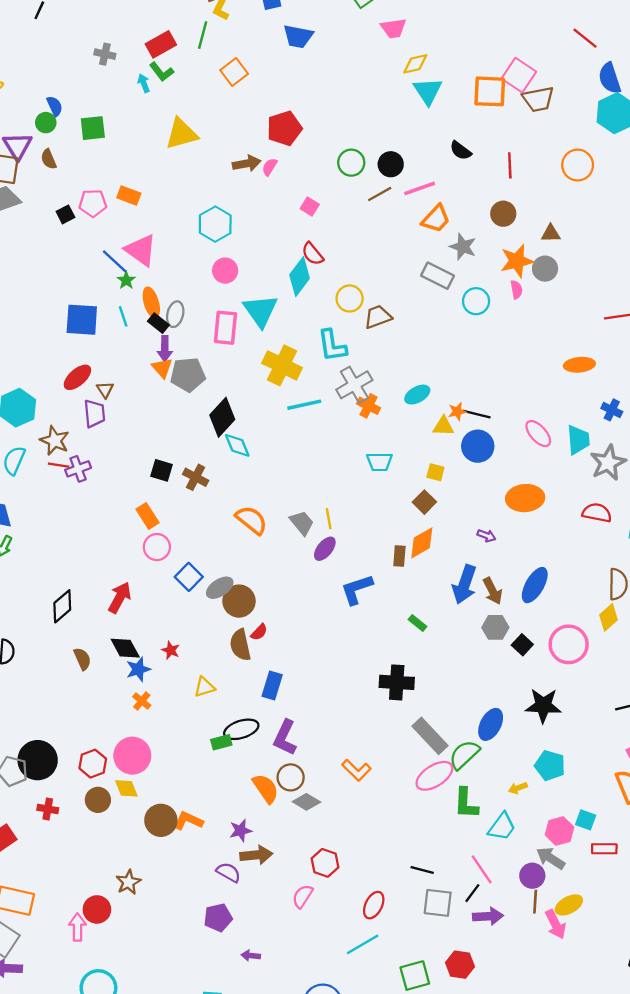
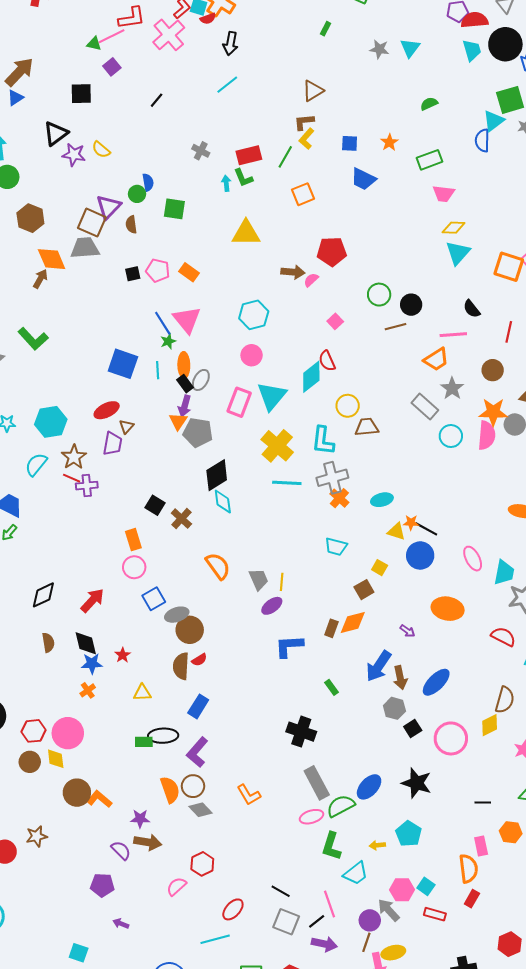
pink line: (420, 188) -> (453, 335), moved
pink semicircle: (516, 290) -> (487, 435), size x1.8
pink ellipse: (434, 776) -> (311, 817), size x0.7

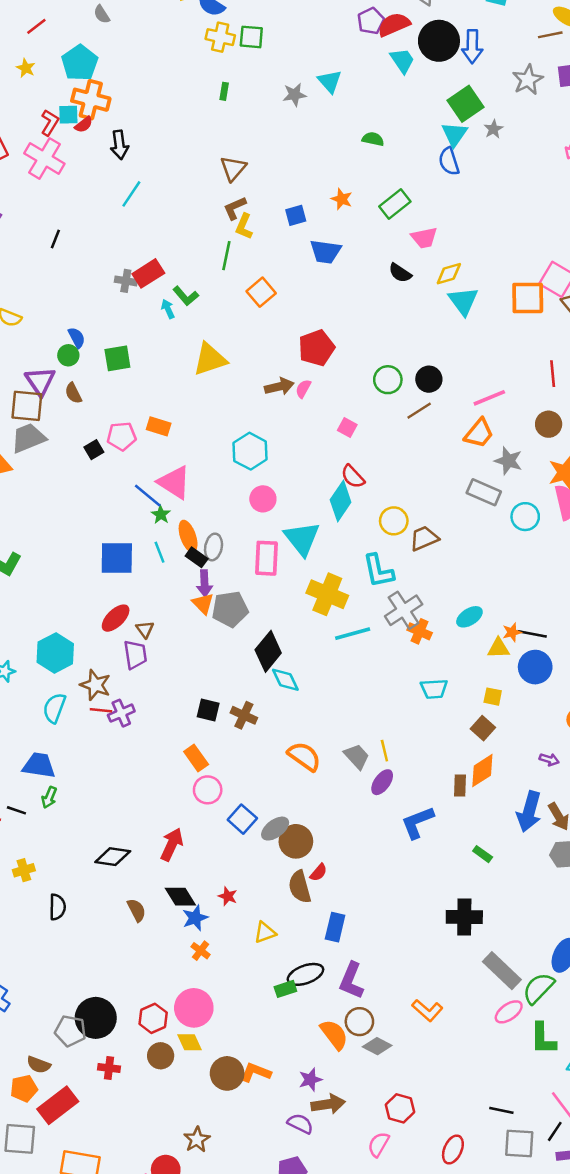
green semicircle: (429, 104) -> (373, 139), turned 54
red rectangle: (249, 155) -> (148, 273), moved
black semicircle: (472, 309) -> (400, 273), moved
black diamond: (43, 595) -> (113, 857), turned 52

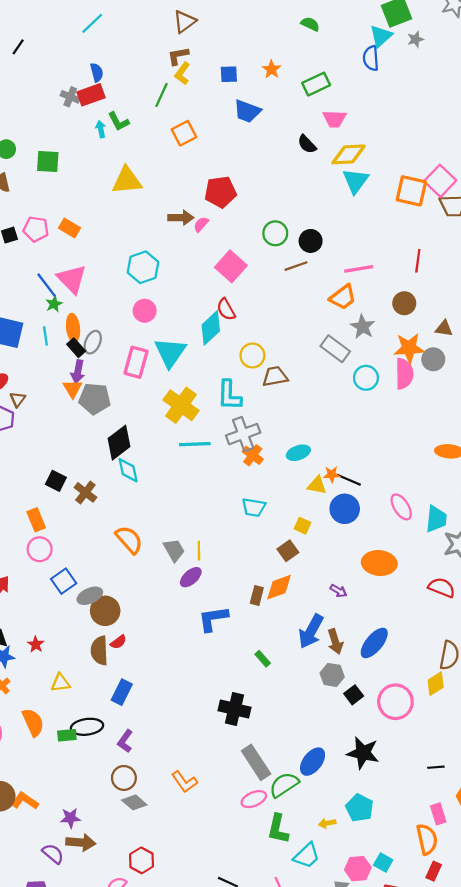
yellow diamond: (449, 274) -> (349, 154), size x1.4
blue semicircle: (77, 338) -> (97, 72), moved
pink square: (347, 428) -> (231, 266), size x1.8
purple L-shape: (351, 981) -> (125, 741), size x0.7
orange semicircle: (334, 1035) -> (33, 722), moved

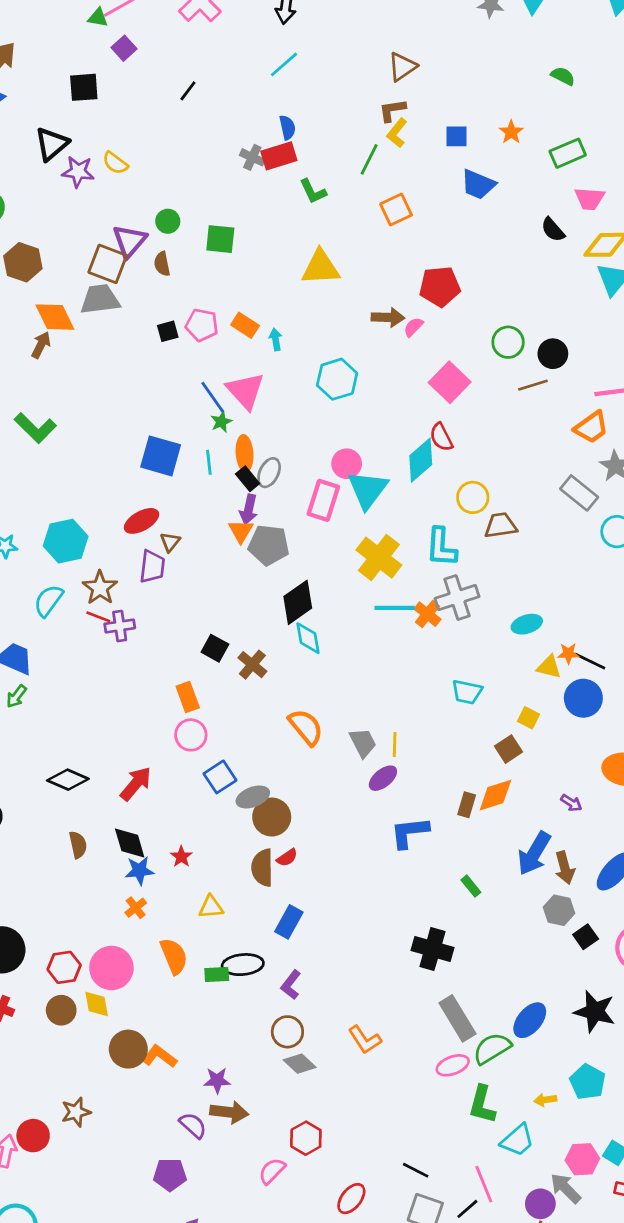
cyan arrow: (101, 129) -> (276, 339), moved
pink circle: (145, 311) -> (347, 464), moved
orange cross: (253, 455) -> (427, 614), moved

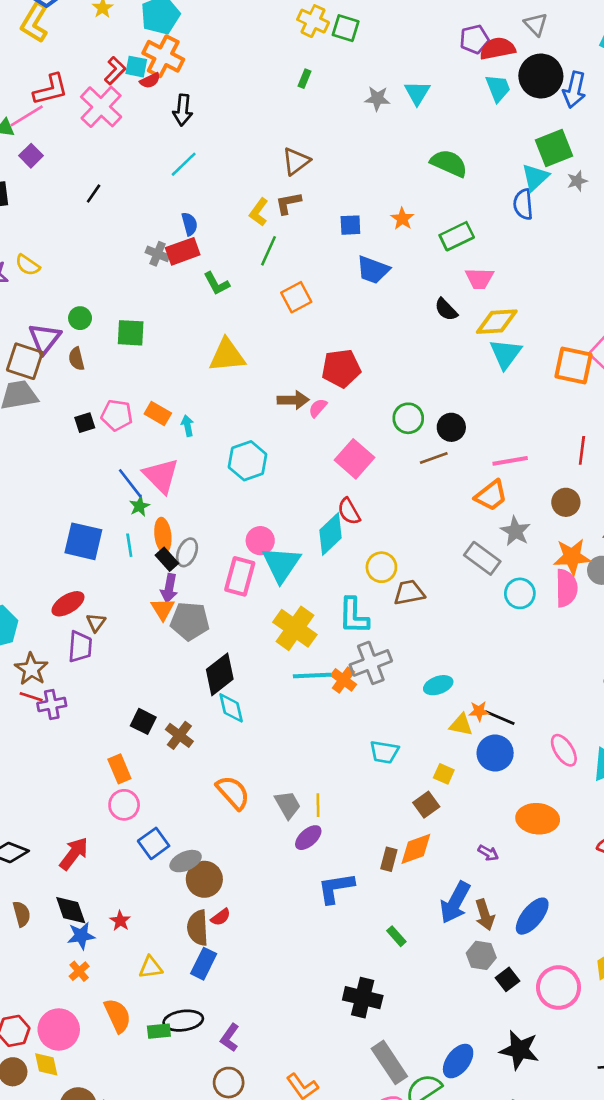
green semicircle: (563, 76) -> (449, 163), size x1.6
yellow L-shape: (397, 133) -> (259, 212), moved
blue rectangle: (289, 922) -> (204, 964), moved

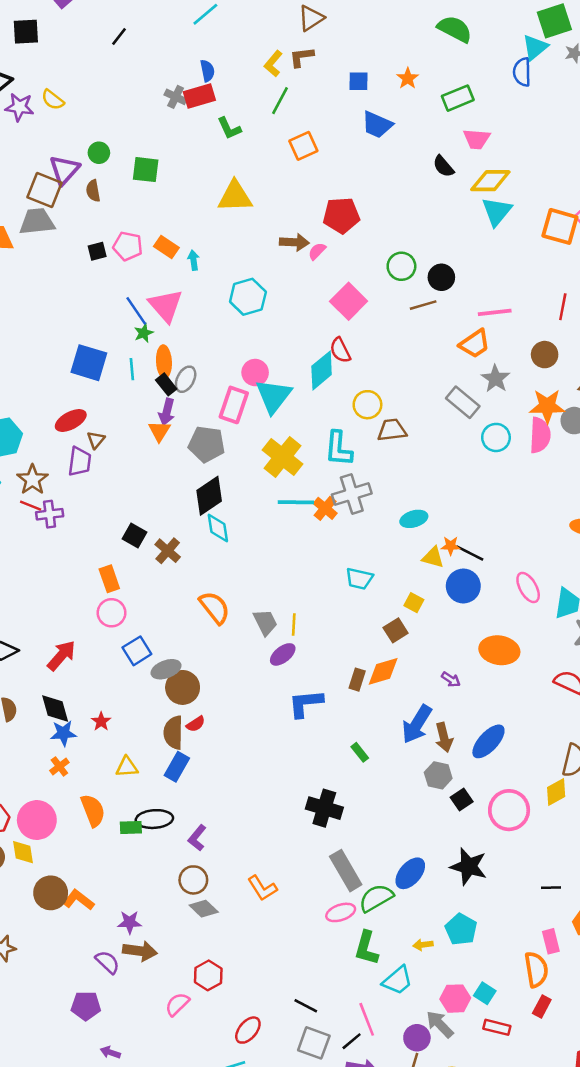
gray pentagon: (190, 621) -> (207, 444), moved

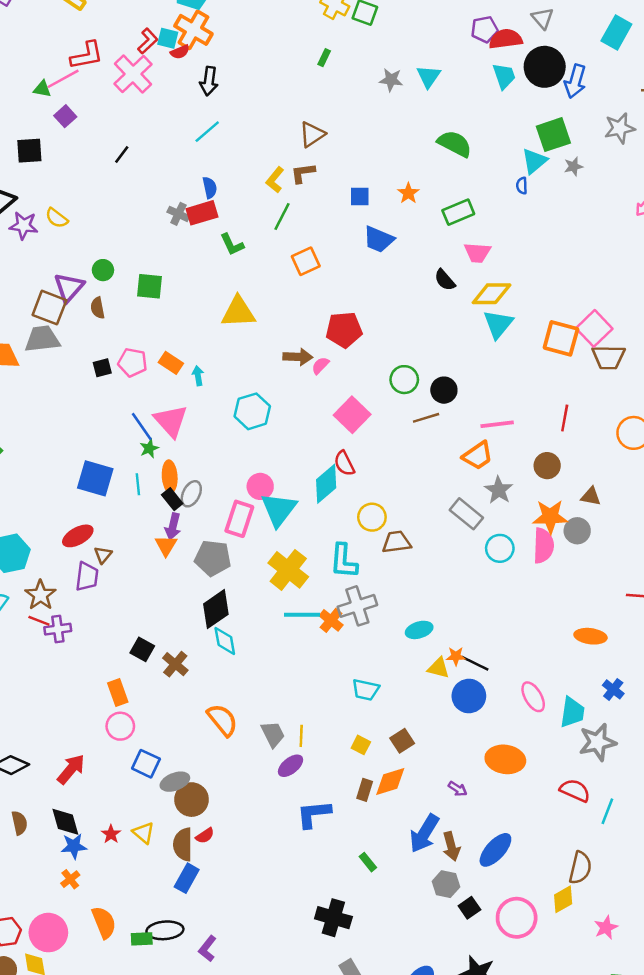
blue semicircle: (522, 72) -> (522, 186), size x0.6
yellow square: (414, 603) -> (361, 745), moved
blue square: (137, 651) -> (146, 764), turned -32
yellow triangle: (127, 767) -> (143, 833), moved, turned 45

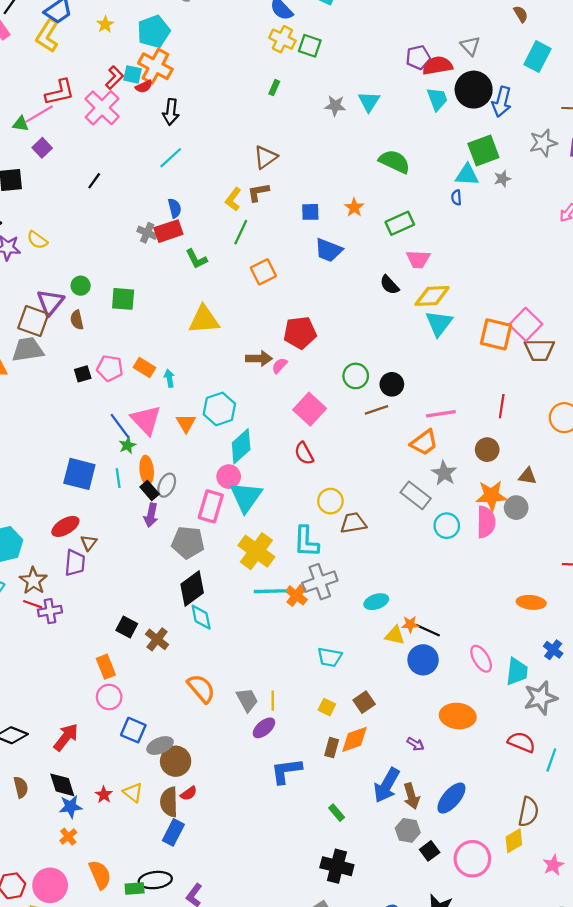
cyan triangle: (534, 161) -> (467, 175), turned 45
cyan diamond: (326, 484) -> (241, 446), moved
orange triangle: (166, 545) -> (186, 423), moved
black cross: (333, 918) -> (337, 866), moved

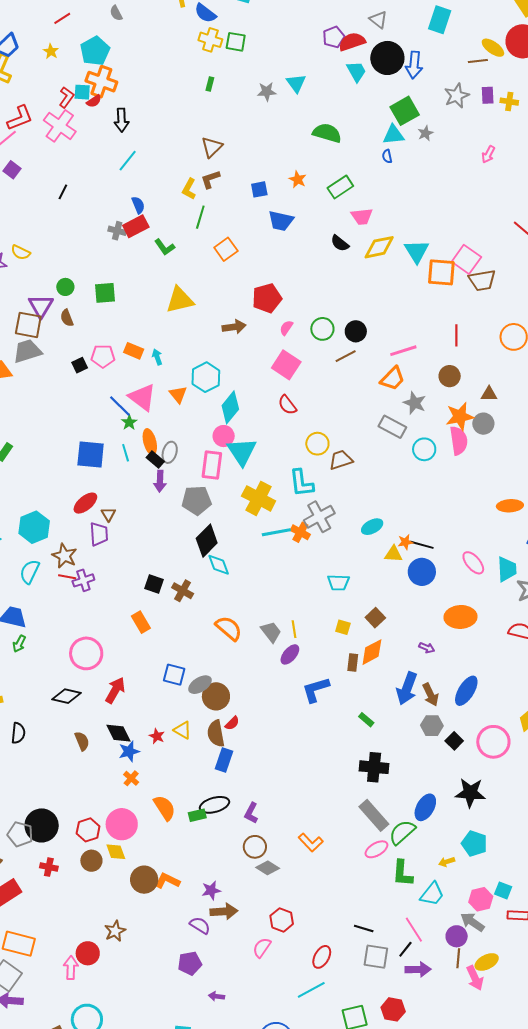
cyan triangle: (439, 323) -> (417, 251), moved
pink semicircle: (280, 366) -> (286, 328), moved
pink circle: (109, 697) -> (86, 653), moved, size x1.4

